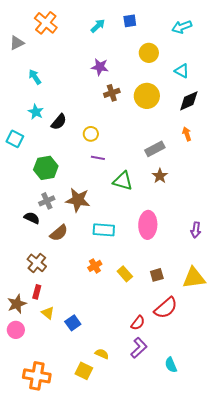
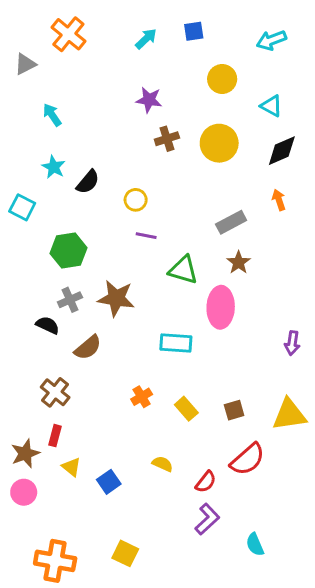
pink ellipse: (148, 225) -> (221, 307), moved
cyan rectangle: (104, 230) -> (176, 343), moved
yellow semicircle: (102, 354) -> (162, 464), moved

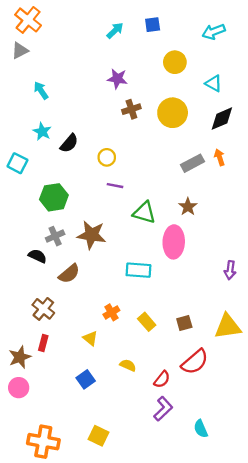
orange cross: (68, 34) -> (28, 20), moved
gray rectangle: (231, 222) -> (193, 163), moved
yellow triangle: (71, 467) -> (90, 338), moved

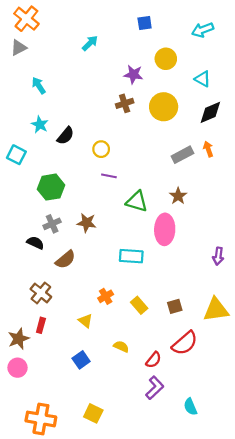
cyan arrow: (115, 30) -> (90, 43), moved
purple star: (117, 79) -> (133, 74), moved
brown star: (91, 235) -> (87, 223), size x0.7

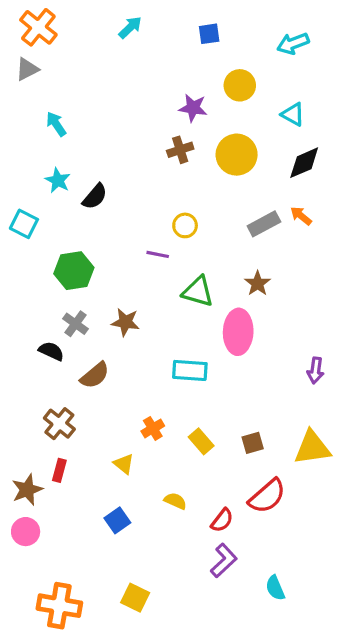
cyan arrow: (90, 43) -> (130, 27), moved
yellow circle: (101, 149) -> (185, 225), moved
orange arrow: (208, 149) -> (301, 216), turned -32
gray cross: (52, 224) -> (75, 324), turned -30

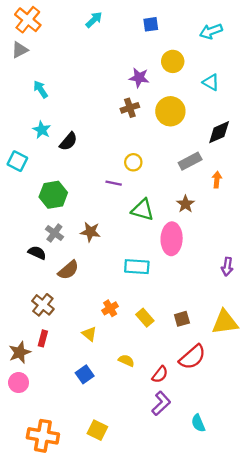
black diamond: (304, 163) -> (219, 132), moved
orange arrow: (301, 216) -> (217, 180), moved, turned 56

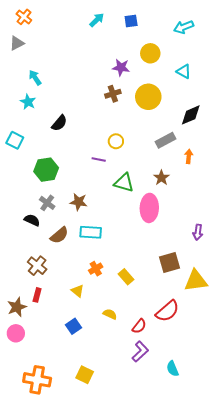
orange cross: (28, 20) -> (24, 17), size x0.7
cyan arrow: (94, 20) -> (97, 20), moved
cyan star: (42, 130) -> (28, 102), moved
cyan rectangle: (137, 267) -> (91, 232), moved
brown square: (182, 319) -> (169, 263), moved, size x1.5

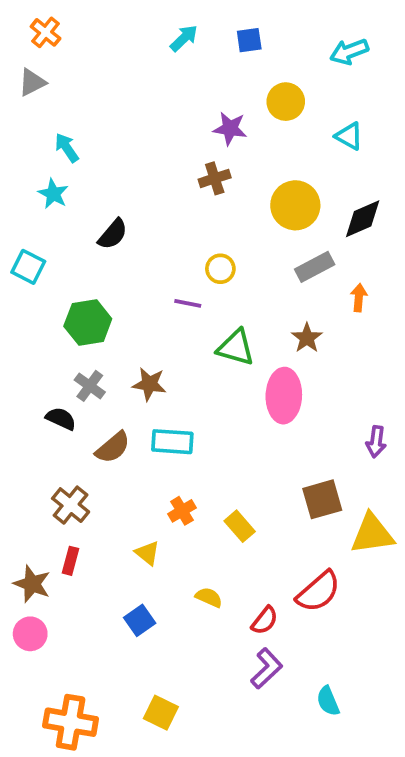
yellow circle: (148, 97) -> (295, 205), moved
brown star: (17, 307) -> (32, 584), turned -30

